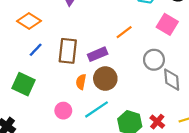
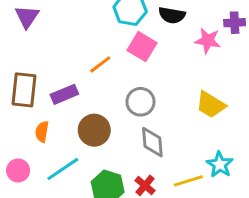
pink square: (167, 24) -> (142, 47), moved
brown circle: (105, 79) -> (94, 130), moved
gray diamond: (172, 80) -> (152, 142), moved

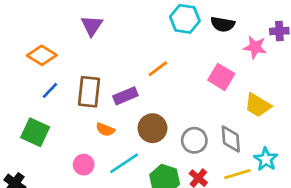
pink square: (142, 47) -> (221, 77), moved
gray circle: (141, 102) -> (194, 140), moved
orange semicircle: (42, 132) -> (105, 130), turned -78
gray diamond: (152, 142) -> (231, 139), moved

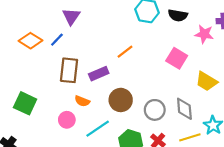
blue line: (50, 90) -> (57, 40), moved
pink circle: (84, 165) -> (67, 120), moved

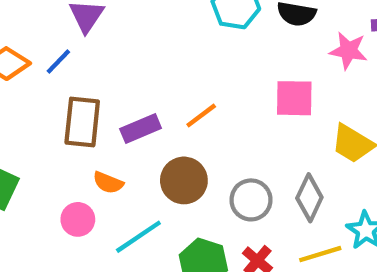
orange line: (125, 52) -> (201, 116), moved
pink square: (177, 58) -> (294, 98), turned -30
gray diamond: (184, 109) -> (309, 198), turned 30

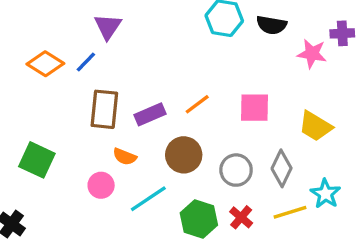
pink square: (294, 98) -> (255, 108), moved

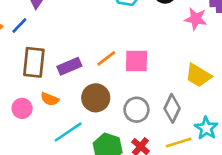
pink square: (255, 108) -> (136, 61), moved
pink circle: (101, 185) -> (22, 108), moved

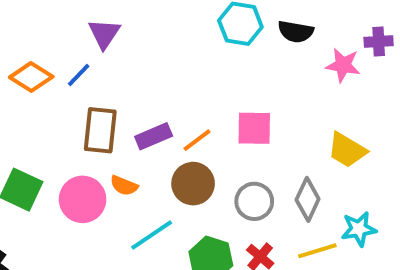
orange line: (106, 58) -> (197, 140), moved
pink circle: (22, 108) -> (83, 199), size x1.5
cyan star: (206, 128) -> (359, 229), turned 30

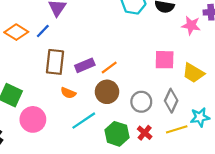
pink square: (254, 128) -> (165, 60), moved
pink circle: (83, 199) -> (33, 119), moved

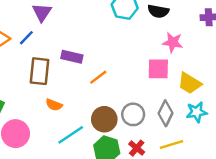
pink star: (191, 25) -> (173, 42), moved
purple rectangle: (85, 65) -> (72, 57), moved, turned 36
brown circle: (107, 92) -> (104, 119), moved
cyan star: (200, 117) -> (197, 112), moved

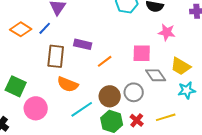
pink square: (158, 69) -> (142, 53), moved
orange semicircle: (54, 105) -> (68, 84), size x1.5
gray diamond: (166, 113) -> (156, 75), moved, turned -60

